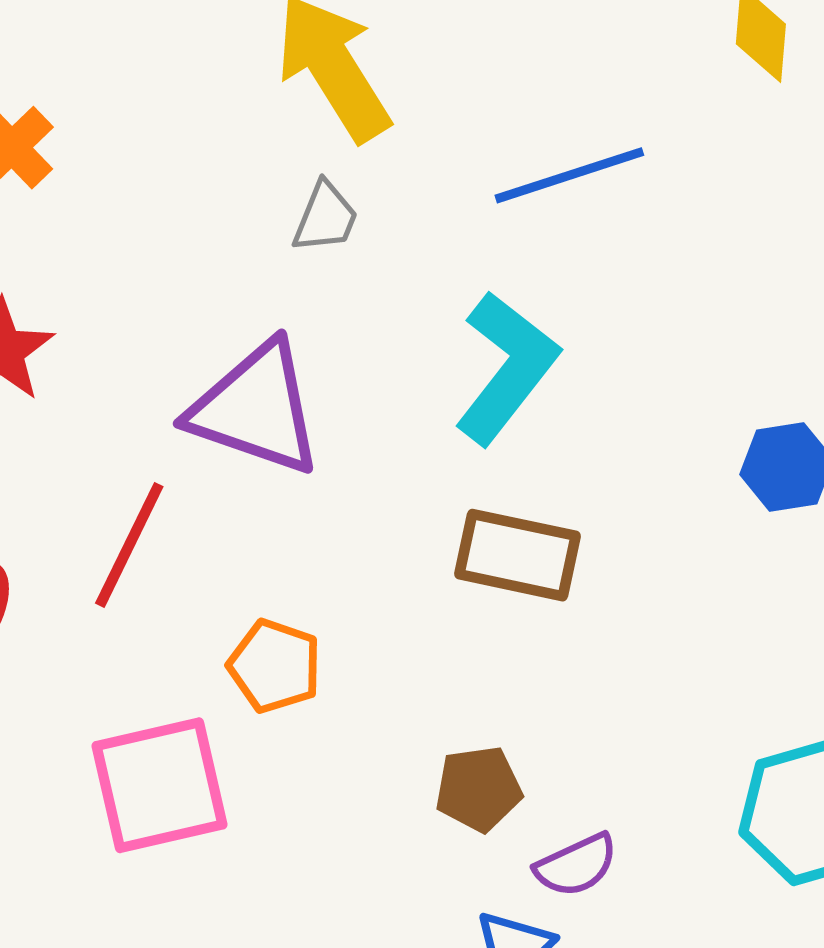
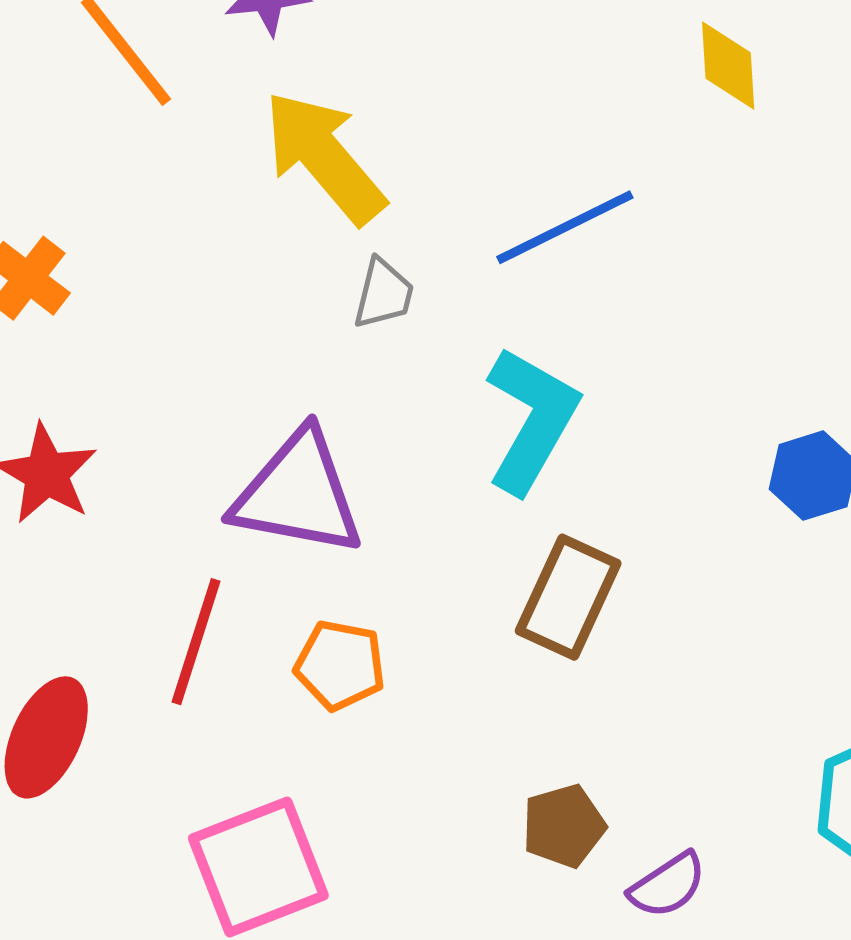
gray trapezoid: (325, 217) -> (384, 294), moved
brown rectangle: (517, 555) -> (568, 597), turned -69
orange pentagon: (275, 666) -> (340, 665), moved

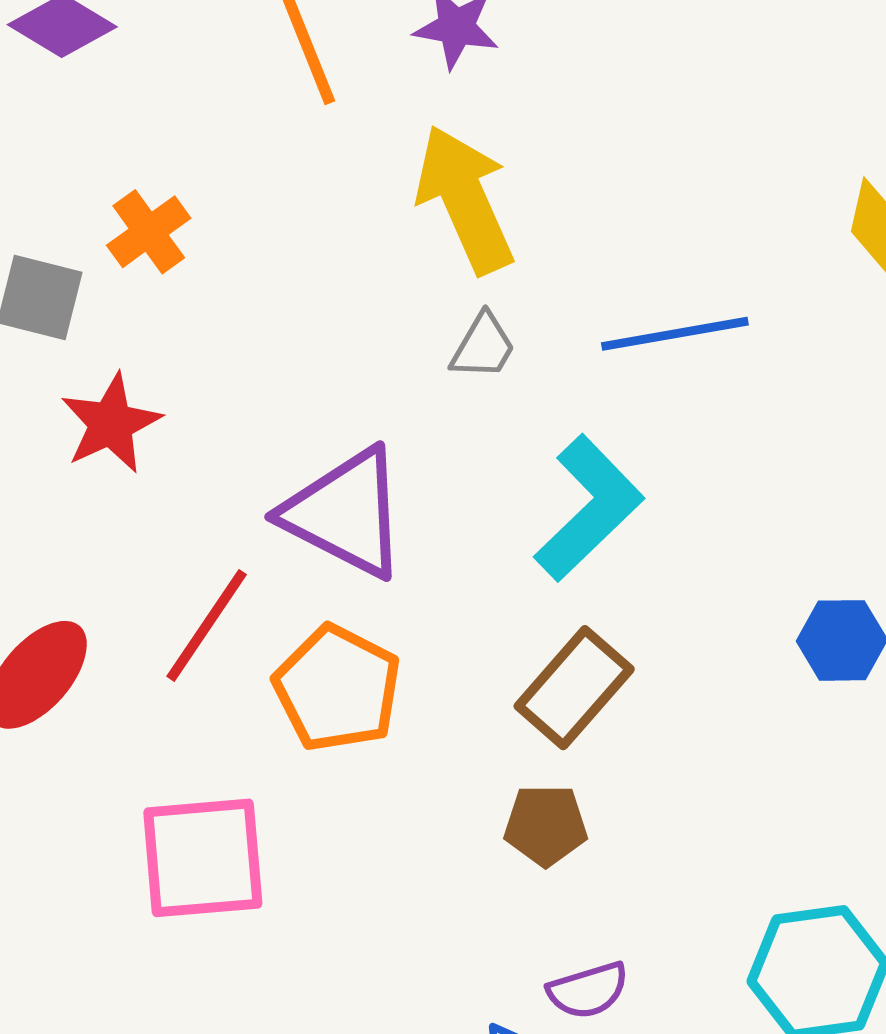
orange pentagon: (340, 665) -> (337, 688), size x1.4
brown pentagon: (564, 826) -> (546, 825), moved

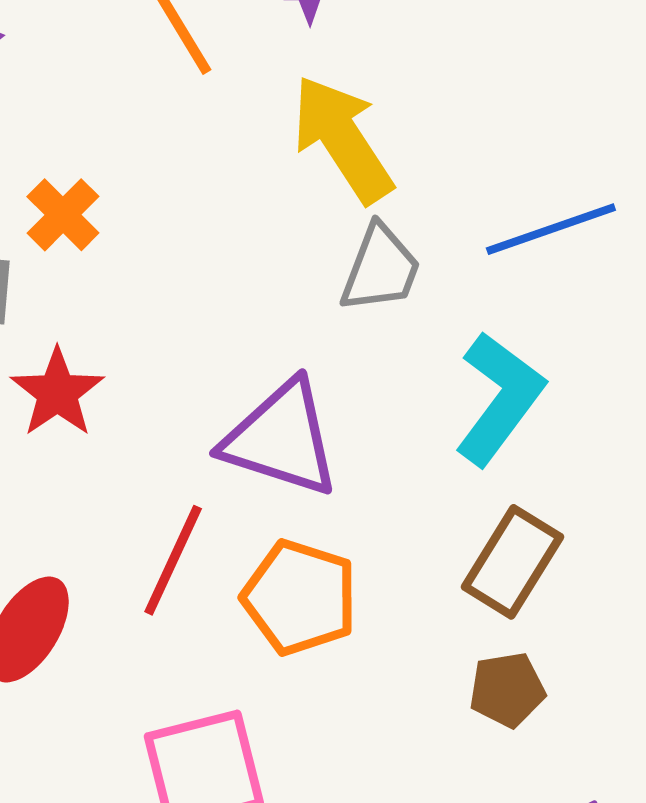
gray trapezoid: (483, 346) -> (380, 269), size x1.4

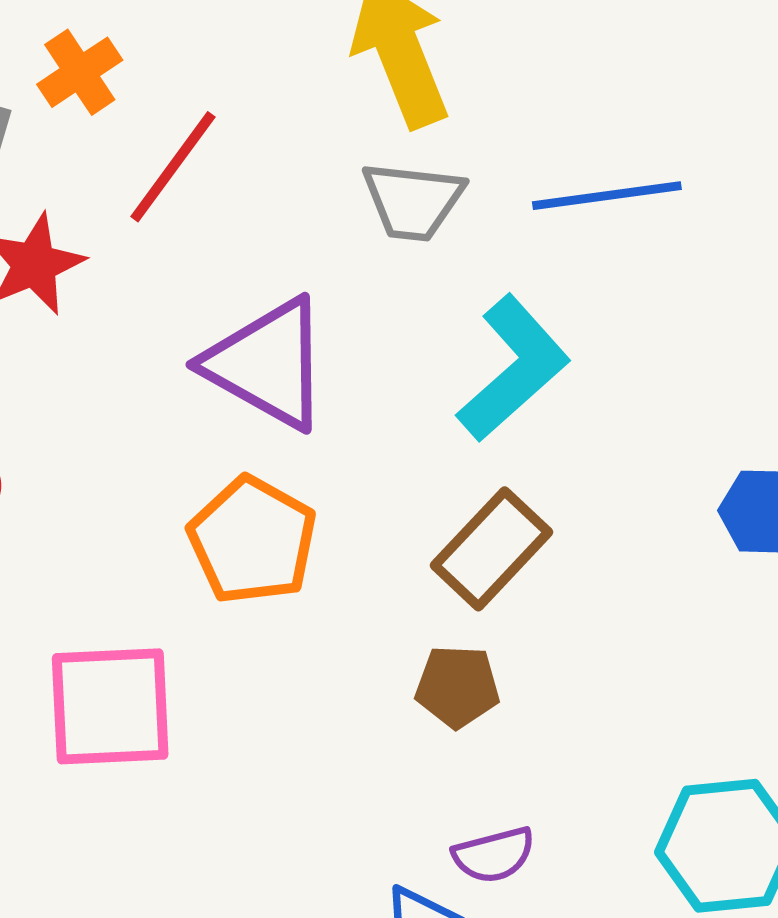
gray trapezoid: (380, 269) -> (413, 201), turned 64
red line: (173, 560) -> (173, 167), moved

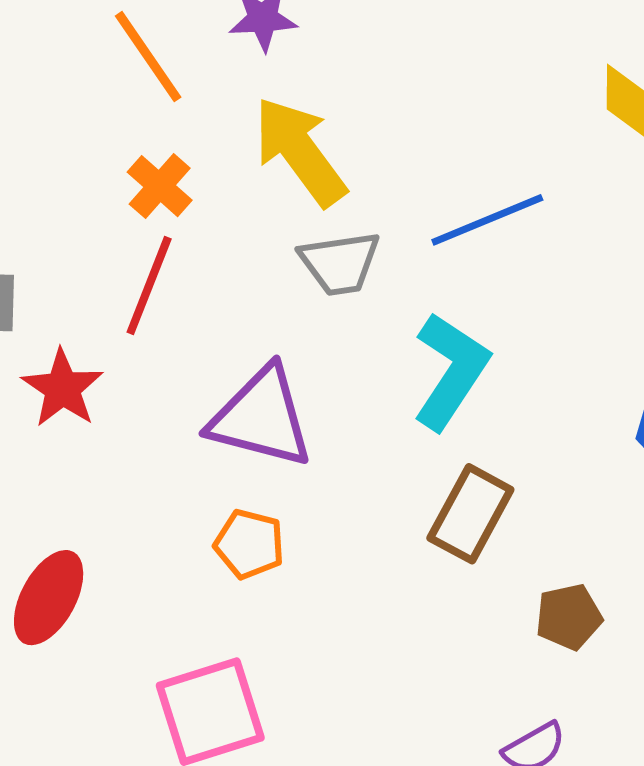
orange cross: (80, 72) -> (160, 186), moved
orange pentagon: (252, 540) -> (249, 544), moved, size x0.7
brown pentagon: (457, 686) -> (569, 617), moved

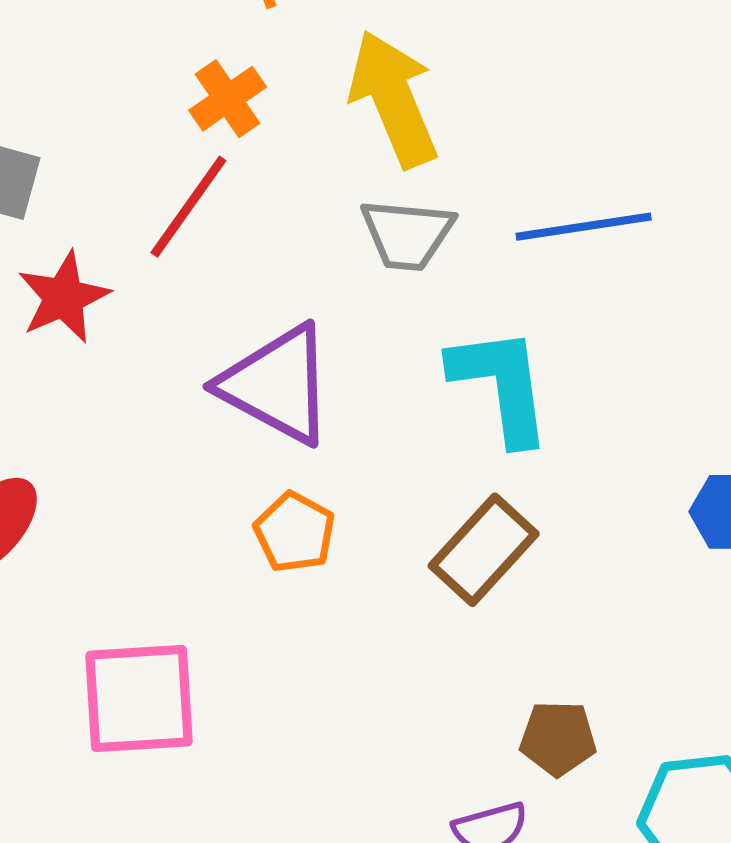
cyan L-shape: (451, 371) -> (501, 385), turned -55
orange pentagon: (249, 544) -> (295, 532), moved
brown pentagon: (569, 617) -> (558, 738), moved

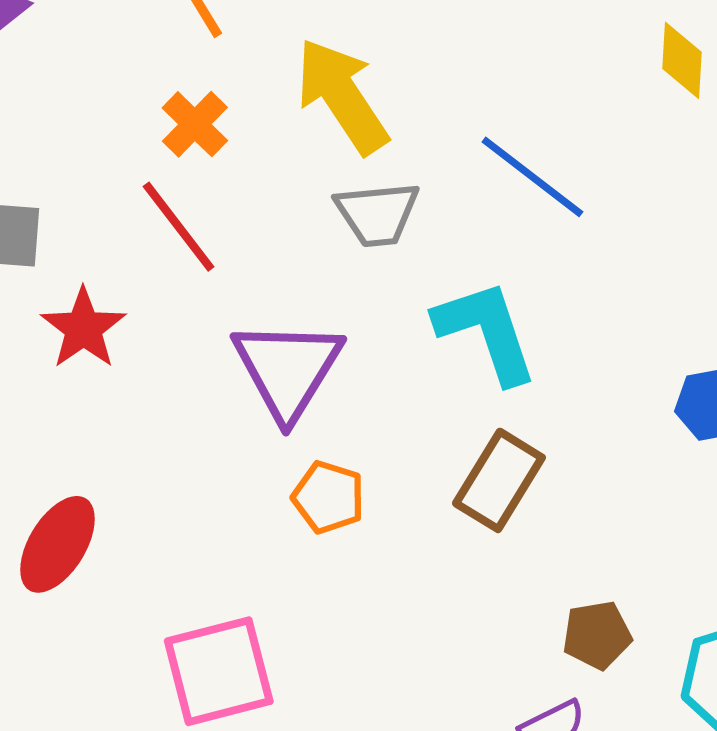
red line: (188, 207) -> (179, 227), turned -62
blue line: (584, 227) -> (532, 177), turned 57
purple triangle: (277, 385) -> (288, 369), turned 44

